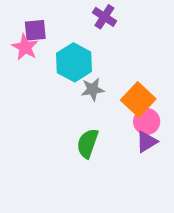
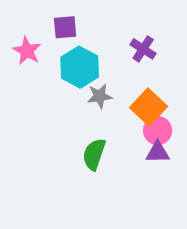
purple cross: (104, 17) -> (143, 49), moved
purple square: (35, 30) -> (65, 27), moved
purple triangle: (147, 142) -> (158, 152), turned 30

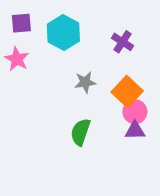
purple square: (65, 27) -> (21, 23), moved
pink star: (27, 51) -> (17, 59), moved
cyan hexagon: (80, 67) -> (63, 33), moved

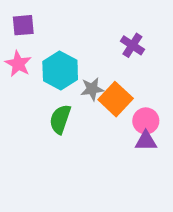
cyan hexagon: (63, 33) -> (60, 71), moved
orange square: (127, 92) -> (116, 99), moved
green semicircle: (81, 132) -> (60, 119), moved

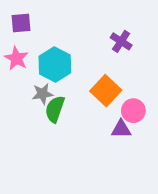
gray star: (92, 89) -> (43, 94), moved
purple triangle: (146, 141) -> (121, 129), moved

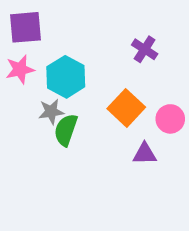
purple square: (21, 23) -> (25, 27), size x1.4
pink star: (16, 58) -> (20, 69), turned 30
pink circle: (133, 111) -> (170, 119), moved

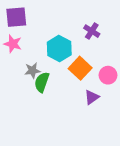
pink star: (20, 69) -> (13, 44), turned 30
cyan hexagon: (66, 77) -> (59, 48), moved
purple triangle: (145, 154) -> (92, 97), turned -35

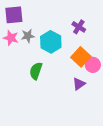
orange square: (80, 68) -> (81, 57), moved
gray star: (33, 71) -> (28, 36), moved

